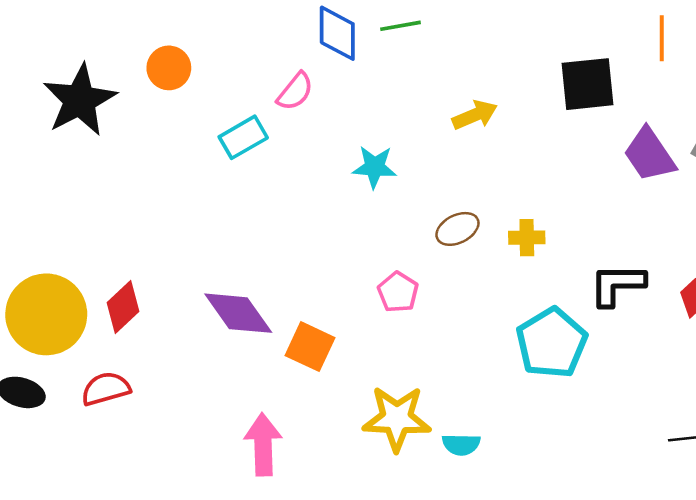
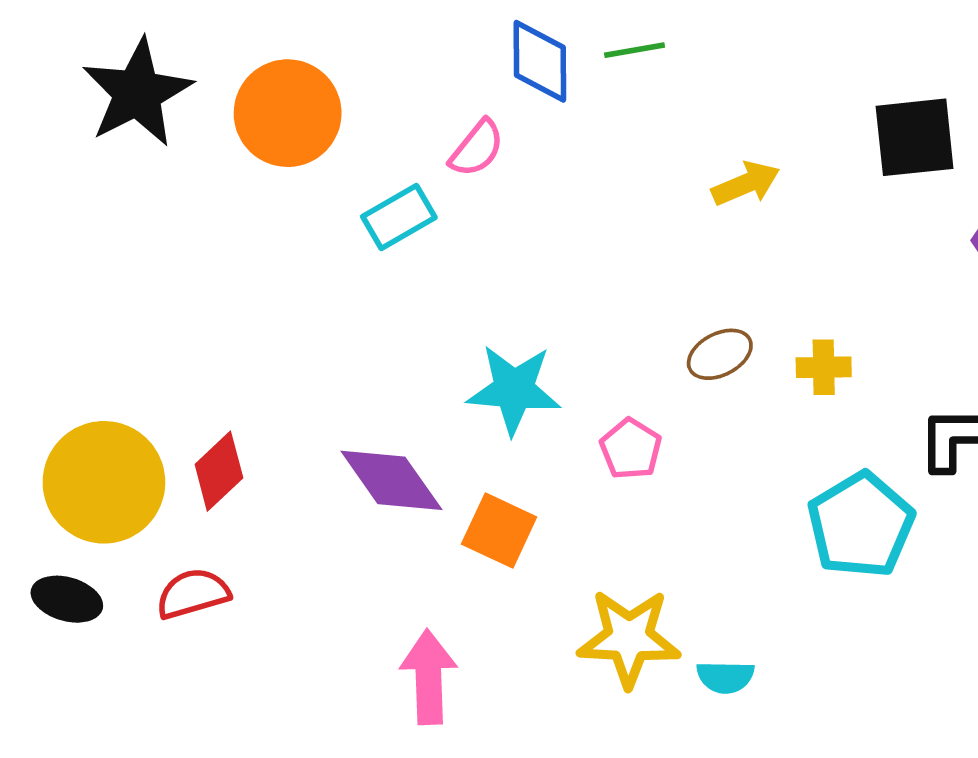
orange circle: (169, 68) -> (288, 113), size x1.6
black star: (80, 100) -> (137, 93), moved
cyan star: (374, 167) -> (514, 390), moved, size x1.4

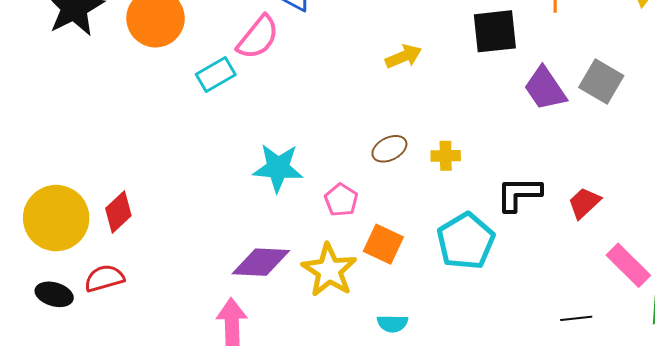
pink semicircle: (477, 148) -> (258, 37), size x1.4
purple diamond: (391, 480) -> (261, 262), moved, turned -52
orange square: (499, 531) -> (383, 244), moved
black ellipse: (67, 599) -> (54, 294), moved
yellow star: (629, 638) -> (329, 270), moved, turned 30

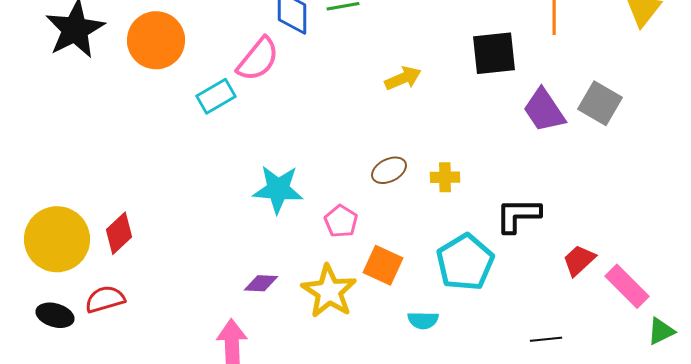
red trapezoid: (584, 203) -> (579, 260), moved
purple diamond: (261, 262) -> (261, 283), size x0.6
black line: (576, 318) -> (546, 339), moved
cyan semicircle: (392, 323) -> (423, 320), moved

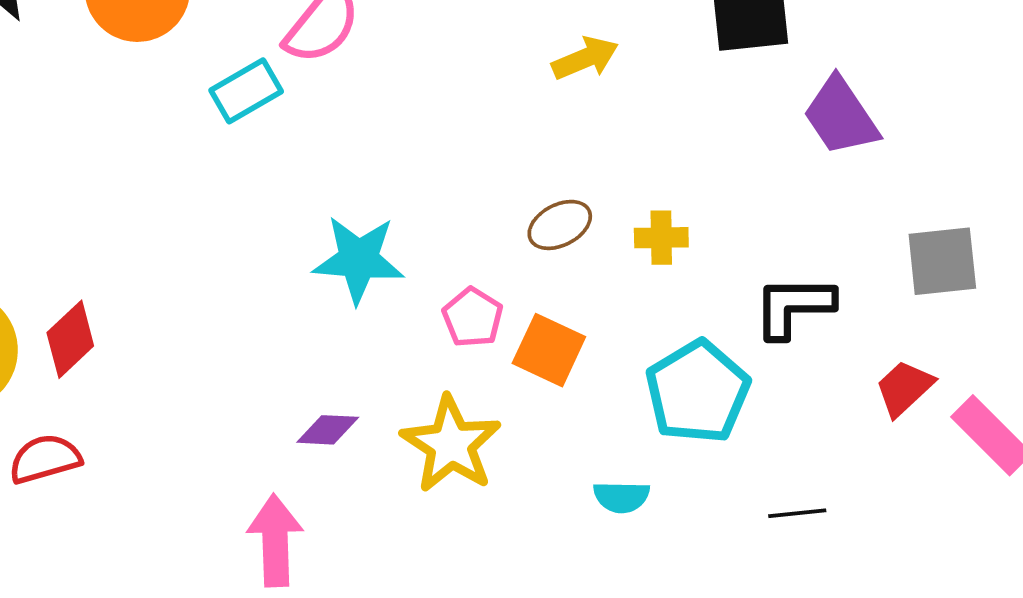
gray square: (600, 103) -> (942, 261), moved, turned -36
orange square: (383, 265) -> (549, 350), moved
black line: (546, 339) -> (797, 513), moved

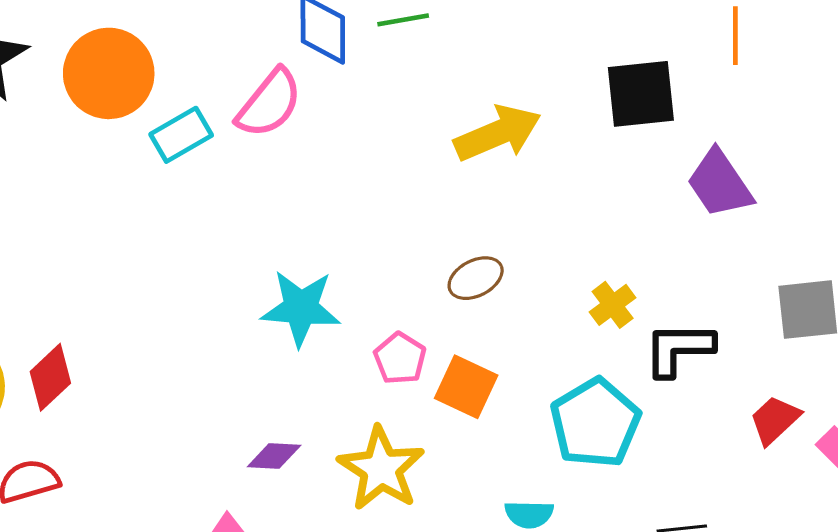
yellow arrow: (585, 58) -> (498, 133), size x1.5
cyan rectangle: (246, 91) -> (181, 135), moved
yellow cross: (661, 238) -> (613, 305), moved, turned -36

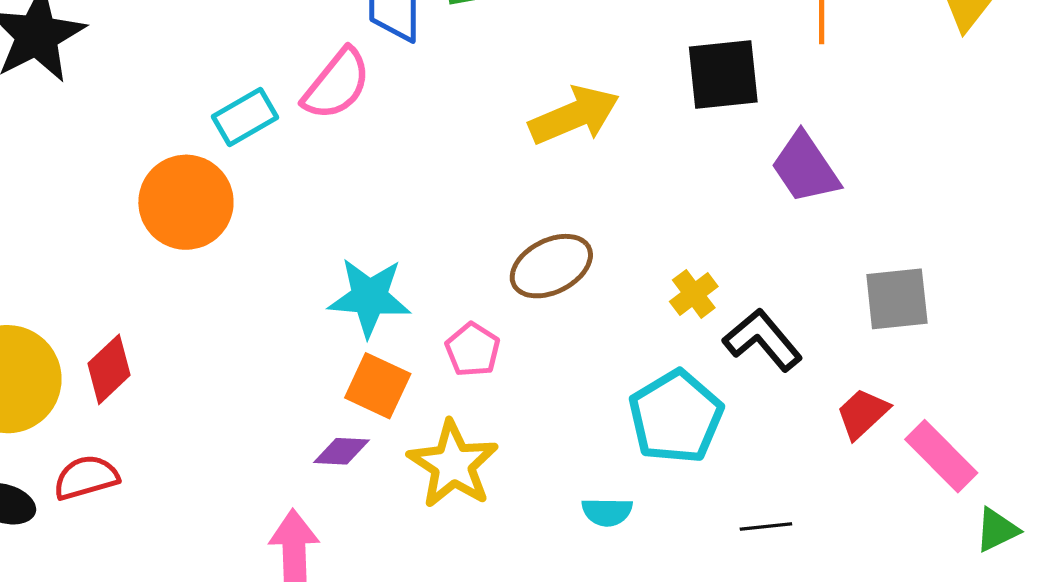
orange circle: (109, 73) -> (186, 202), moved
brown ellipse: (476, 278) -> (551, 266), size x1.4
black L-shape: (679, 349) -> (763, 340), turned 50
orange square: (466, 387) -> (378, 386), moved

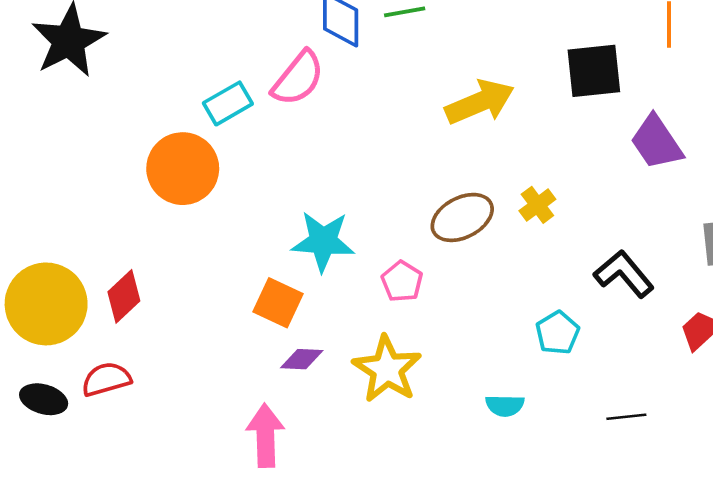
yellow cross: (694, 294) -> (537, 205), moved
orange square: (378, 386) -> (278, 303), moved
cyan pentagon: (676, 417) -> (557, 333), size x0.6

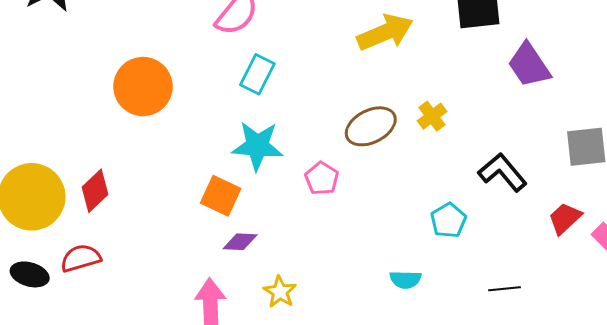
cyan rectangle: (228, 103) -> (257, 74), moved, turned -33
yellow star: (387, 369) -> (280, 292), moved, size x0.6

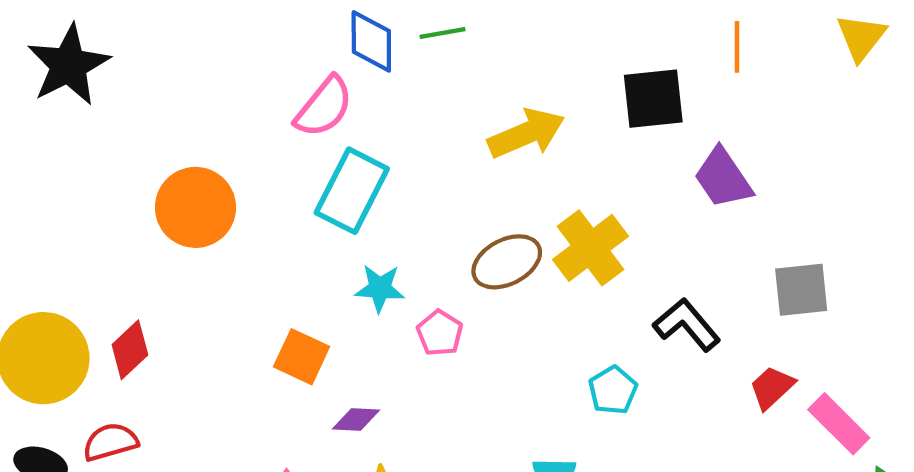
cyan rectangle: (257, 74) -> (352, 191), size x1.5
yellow cross: (432, 116) -> (590, 248), size x1.8
cyan star: (257, 146) -> (380, 288), moved, size x0.7
purple diamond: (240, 242) -> (356, 420), moved

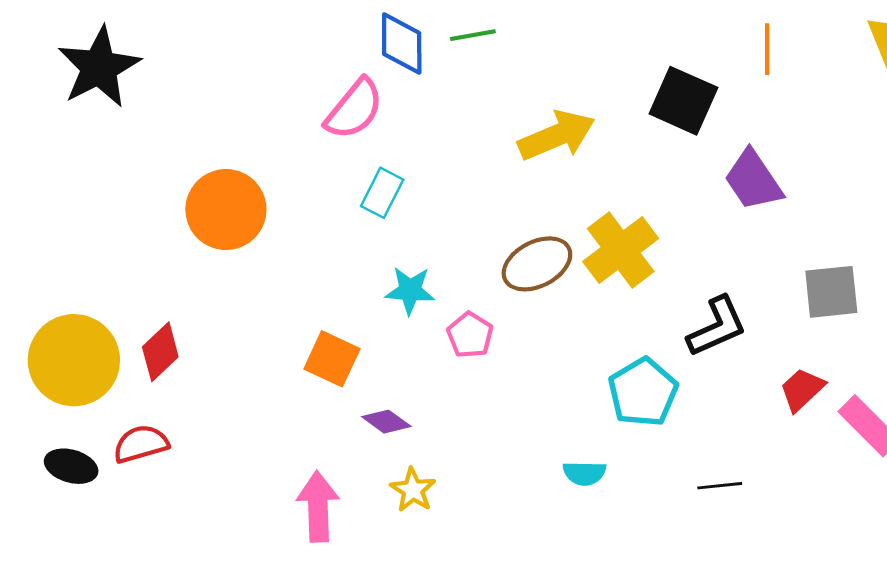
black square: (653, 99) -> (683, 101), turned 30
cyan rectangle: (352, 191) -> (382, 193), size x0.6
black L-shape: (687, 325) -> (717, 327), turned 106
cyan pentagon: (613, 390) -> (643, 392), size x1.4
purple diamond: (356, 420) -> (386, 422), turned 33

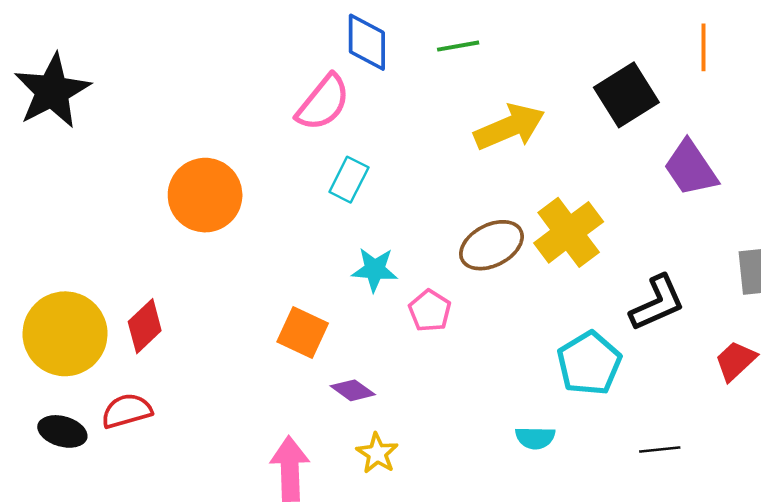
green line: (473, 35) -> (458, 46), moved
black star: (99, 67) -> (52, 91), moved
black square: (683, 101) -> (626, 95), turned 34

